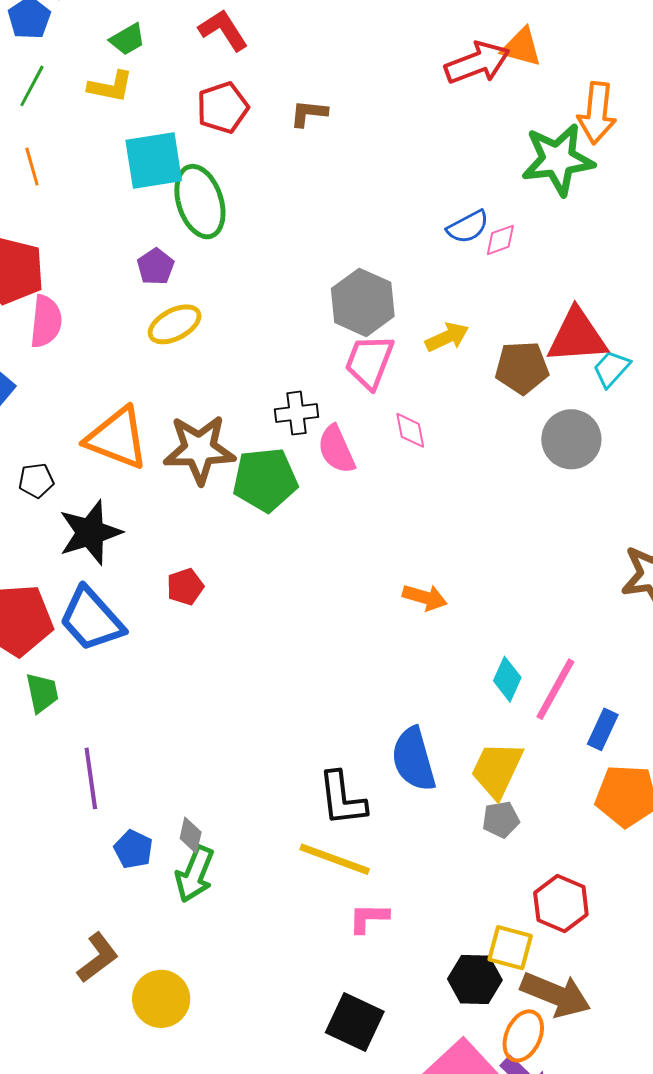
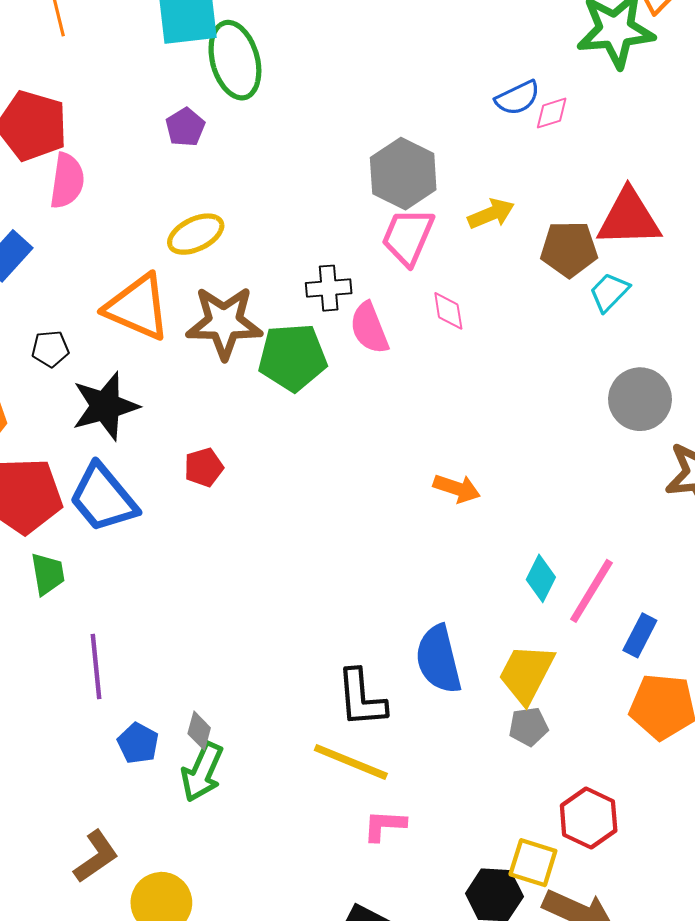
yellow ellipse: (175, 324) -> (196, 234), moved
cyan trapezoid: (611, 369) -> (609, 292), moved
gray circle: (571, 439) -> (640, 399), moved

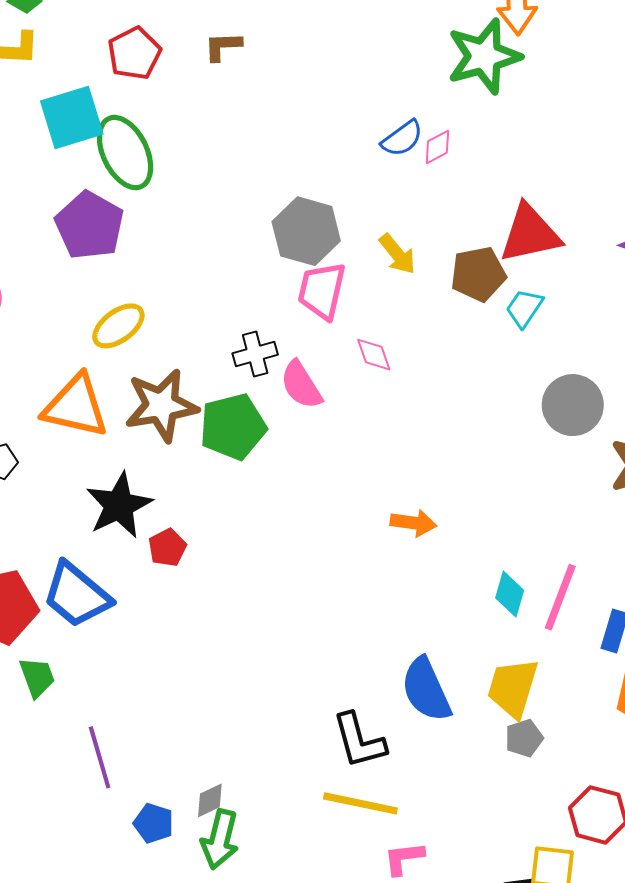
purple pentagon: (185, 127) -> (89, 225), size x1.8
yellow arrow: (491, 214) -> (397, 254), turned 84
black star: (105, 406) -> (119, 505), moved
gray diamond: (199, 731) -> (210, 800), turned 60

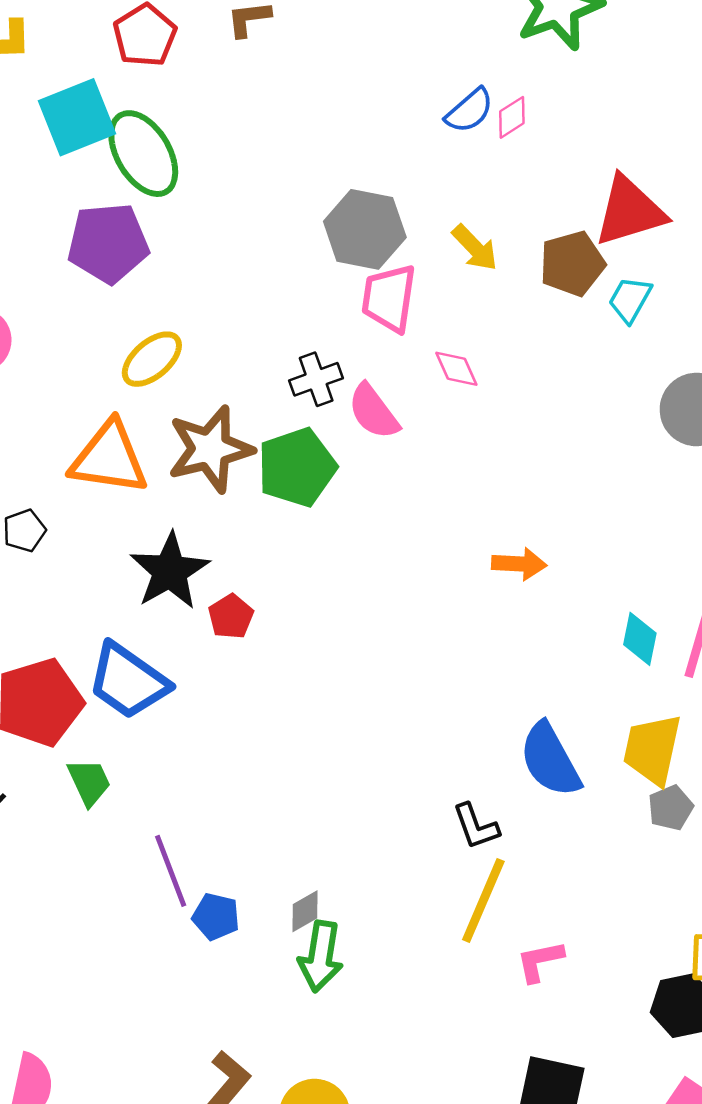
purple pentagon: (89, 225) -> (108, 243), turned -30
black L-shape: (359, 741) -> (476, 826), size x0.7
yellow line: (360, 803) -> (483, 901), turned -74
blue pentagon: (154, 823) -> (216, 917), moved

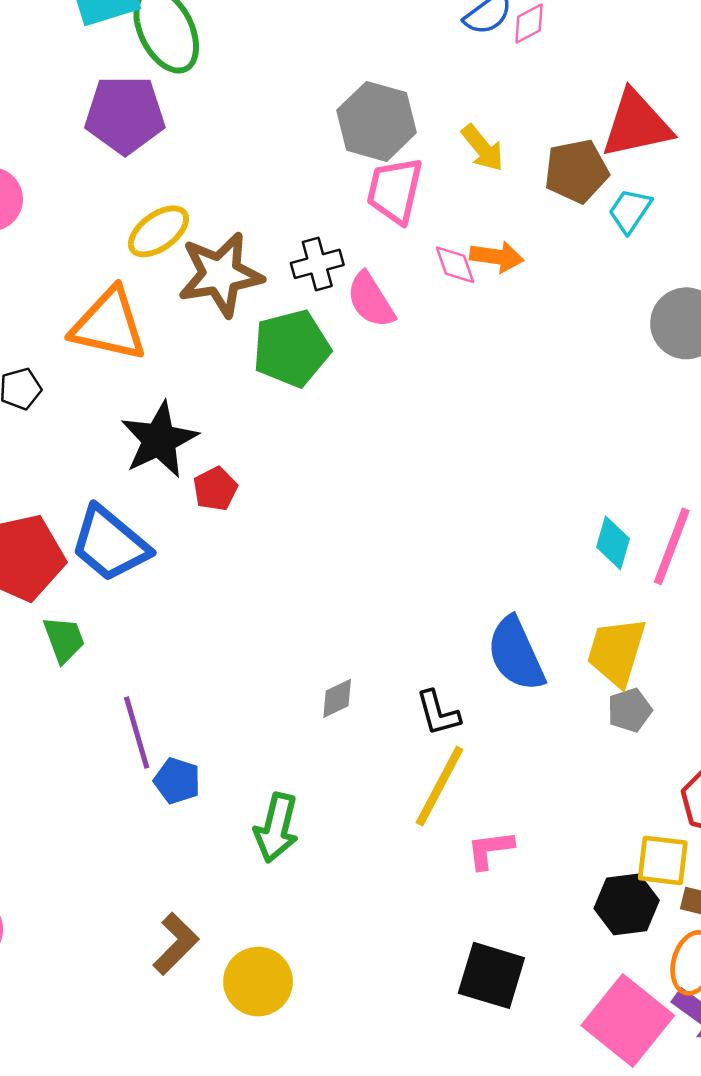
brown star: (210, 449) -> (220, 274), moved
orange arrow: (519, 564) -> (497, 257), moved
gray diamond: (305, 911) -> (337, 698), moved

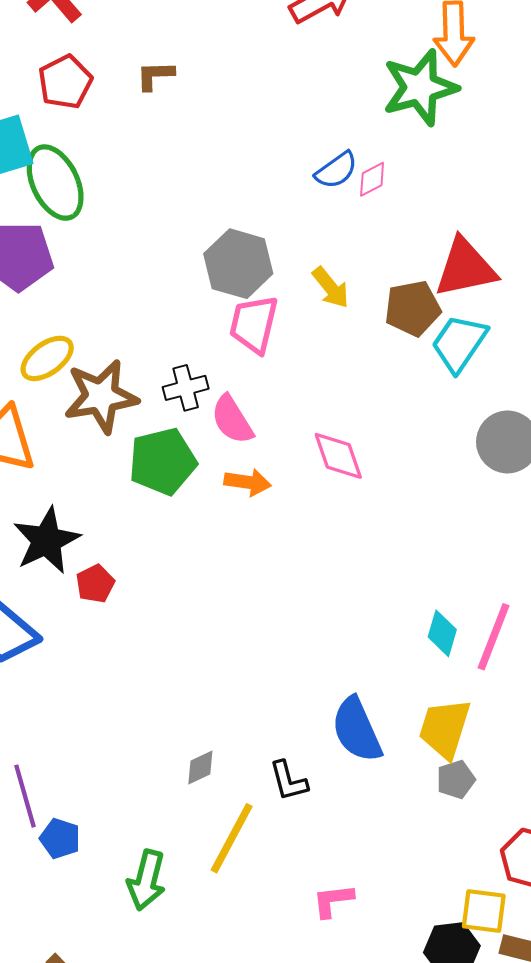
cyan trapezoid: (630, 211) -> (459, 343), size x1.5
orange arrow: (497, 257) -> (248, 482), moved
pink diamond: (455, 265) -> (338, 456), moved, size x1.4
yellow line: (440, 786) -> (232, 838), moved

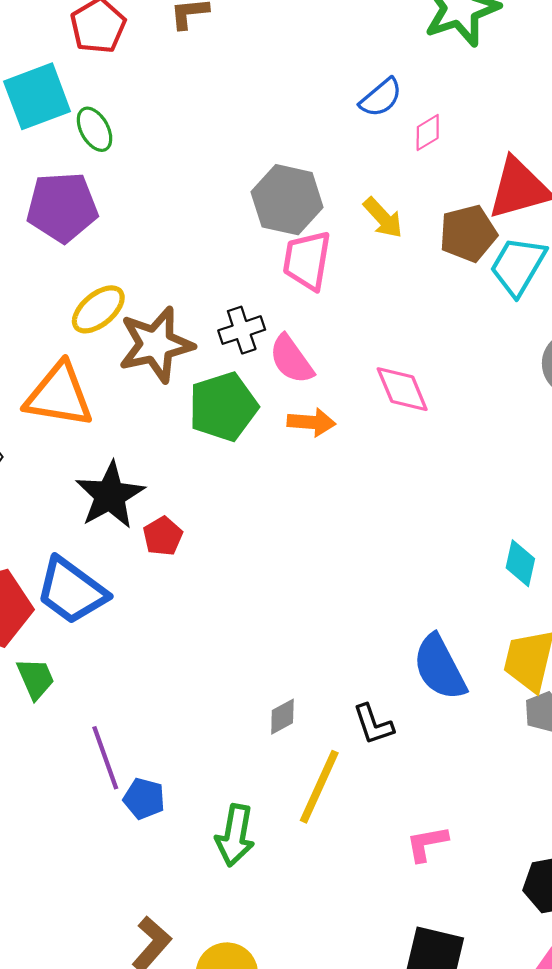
pink diamond: (372, 179) -> (428, 133), moved
green ellipse: (55, 183) -> (95, 129), size x0.6

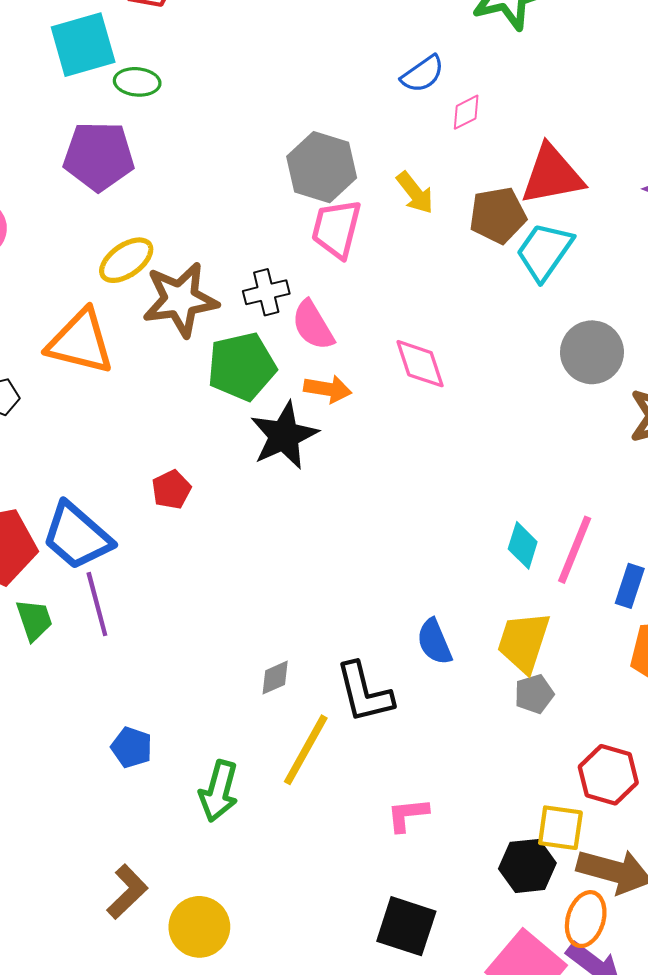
green ellipse: (95, 129) -> (137, 82), turned -60
black star: (110, 495) -> (284, 436), moved
blue semicircle: (440, 667) -> (434, 642), size x0.7
black L-shape: (373, 724) -> (364, 693), size x1.5
purple line: (105, 758) -> (97, 604), moved

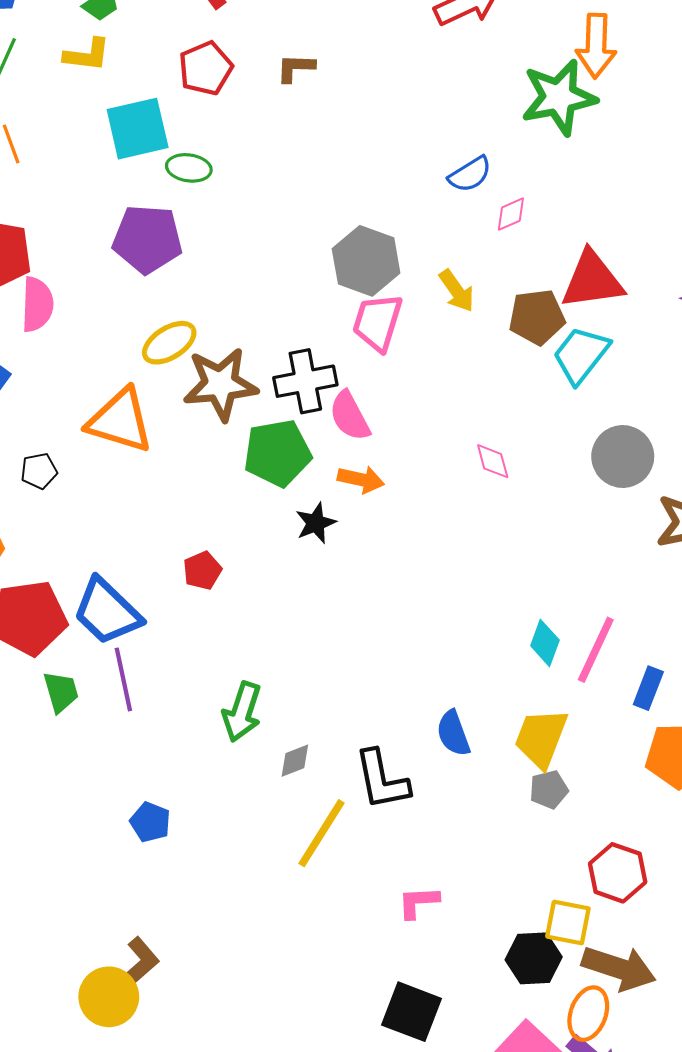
black cross: (266, 292) -> (305, 381), size x1.4
pink diamond: (420, 364) -> (493, 461), moved, size x0.7
black star: (284, 436) -> (316, 523), size x0.6
green arrow: (219, 791) -> (242, 712), moved
yellow circle: (199, 927) -> (109, 997), moved

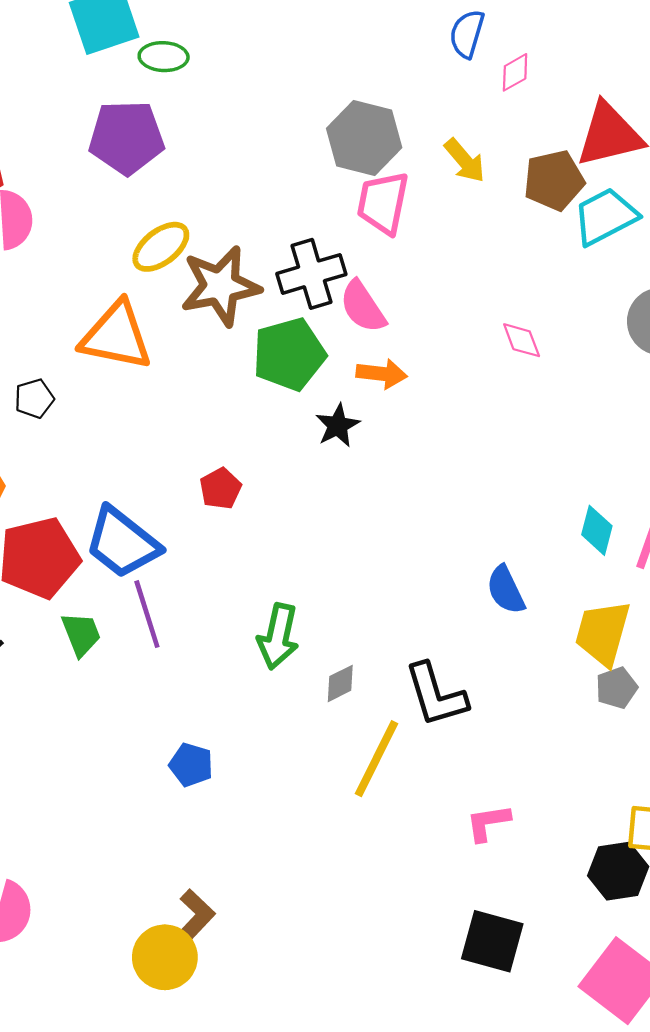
blue semicircle: (470, 174) -> (467, 34), turned 144
cyan trapezoid: (581, 355) -> (605, 216), turned 30
blue semicircle: (453, 733) -> (506, 590), moved

